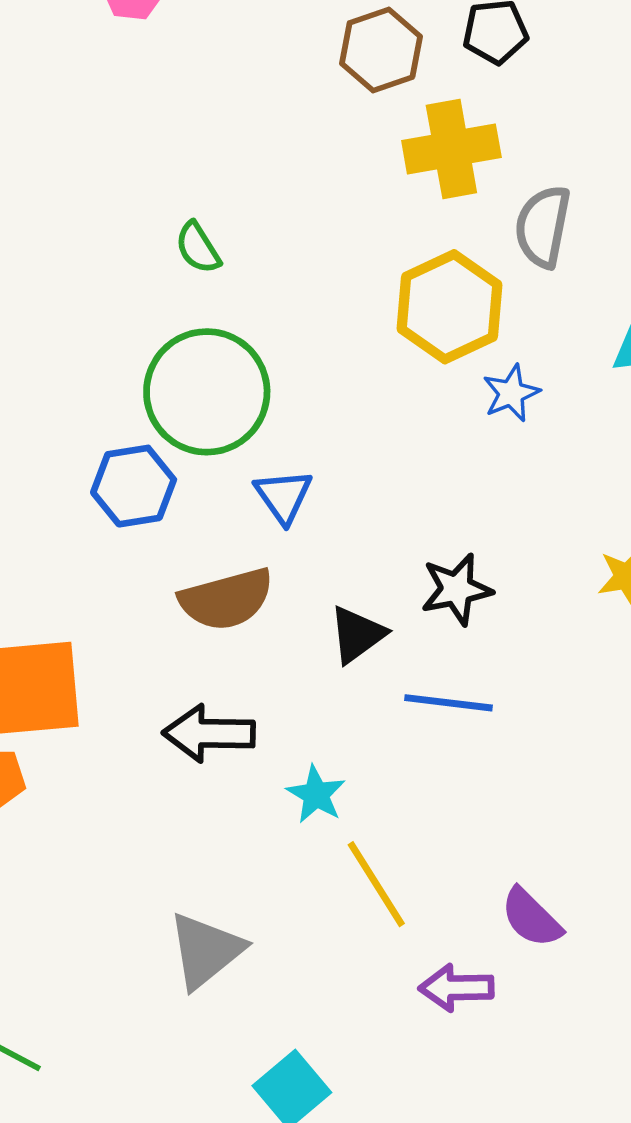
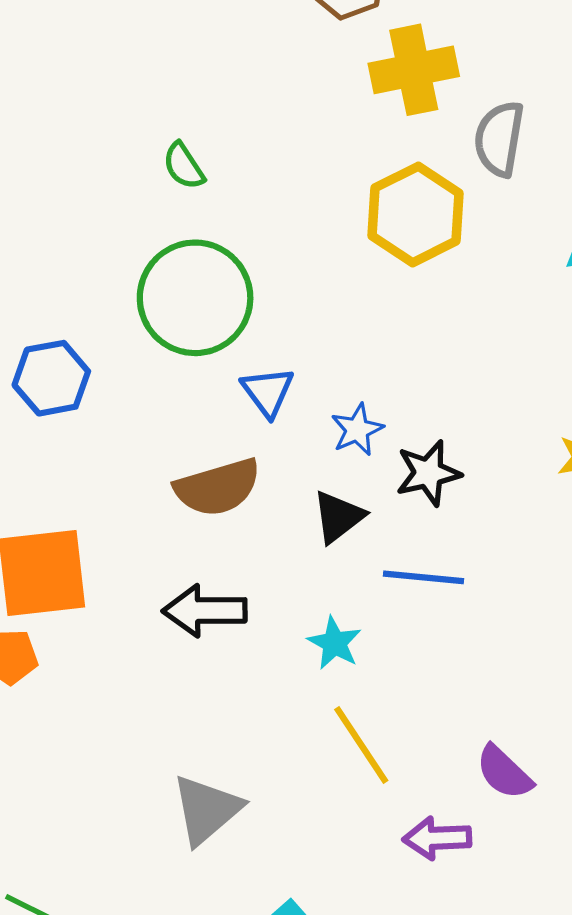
blue star: (511, 393) -> (357, 430), moved
blue hexagon: (134, 486) -> (51, 378), moved
cyan star: (316, 794) -> (334, 643), moved

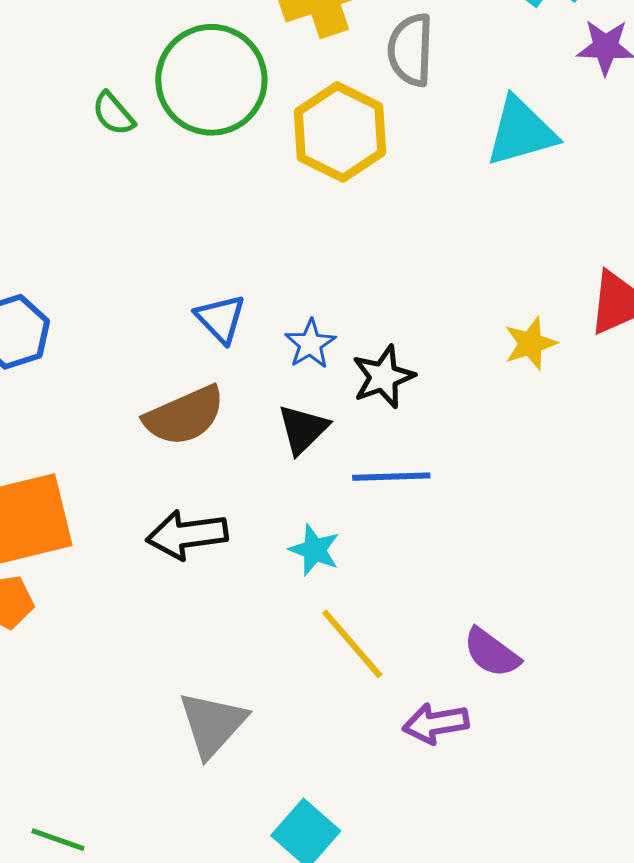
green circle: (195, 298) -> (211, 80), moved

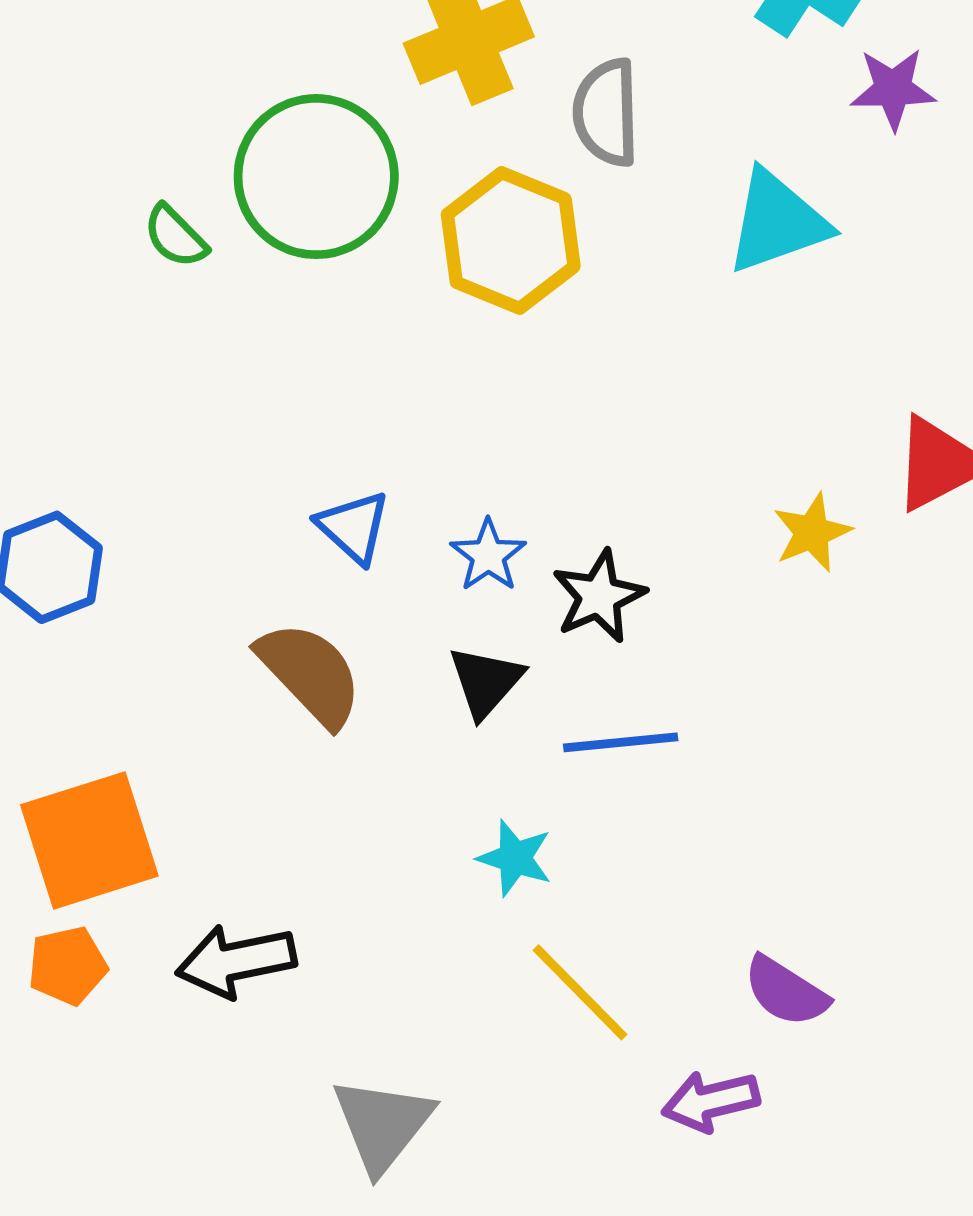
brown semicircle: (184, 416) -> (310, 674), turned -106
black arrow: (187, 535) -> (236, 961), moved

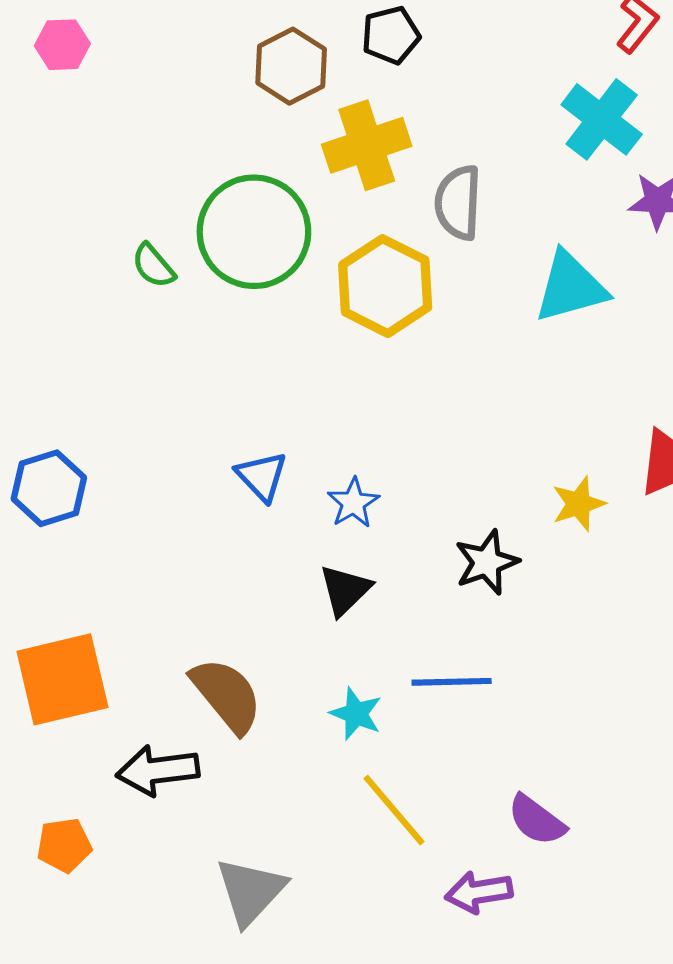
black star: (599, 596) -> (487, 562), moved
brown semicircle: (310, 674) -> (227, 695), moved
blue line: (621, 742) -> (452, 682), moved
orange pentagon: (68, 966) -> (64, 845), moved

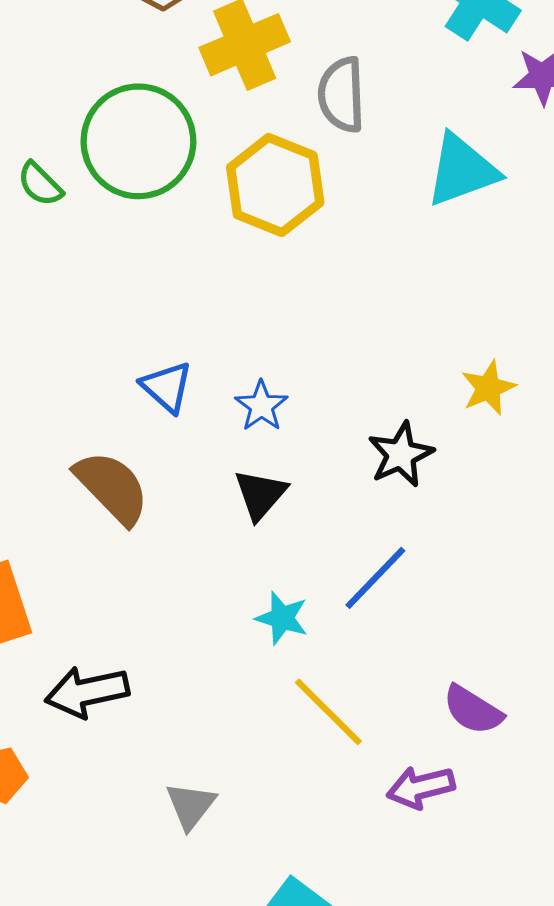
blue line: (452, 682) -> (375, 578), turned -40
brown semicircle: (227, 695) -> (112, 487), moved
gray triangle: (251, 891) -> (191, 806), size x0.7

